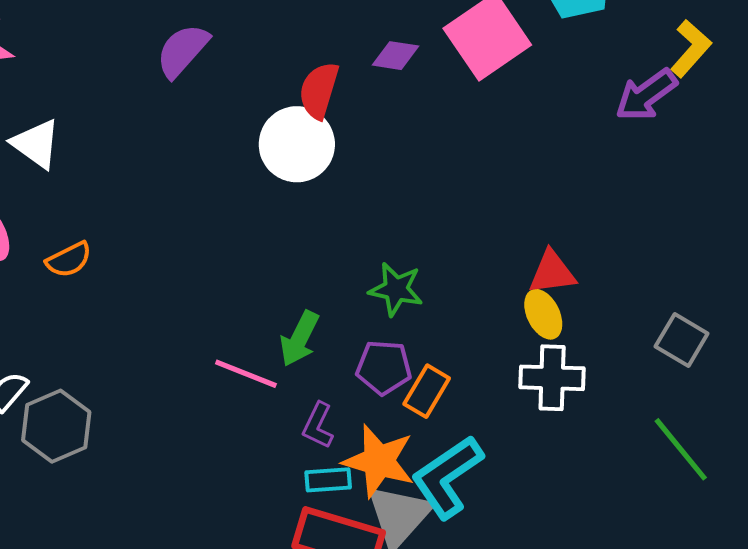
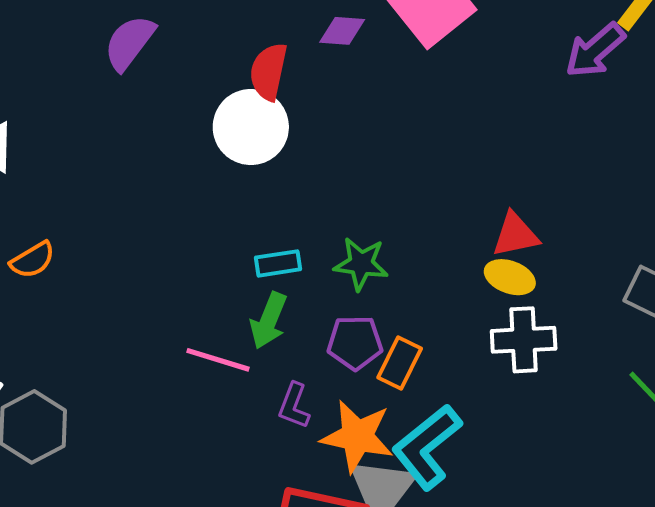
yellow ellipse: (543, 314) -> (510, 277), turned -39
cyan rectangle: (328, 480) -> (278, 263), moved

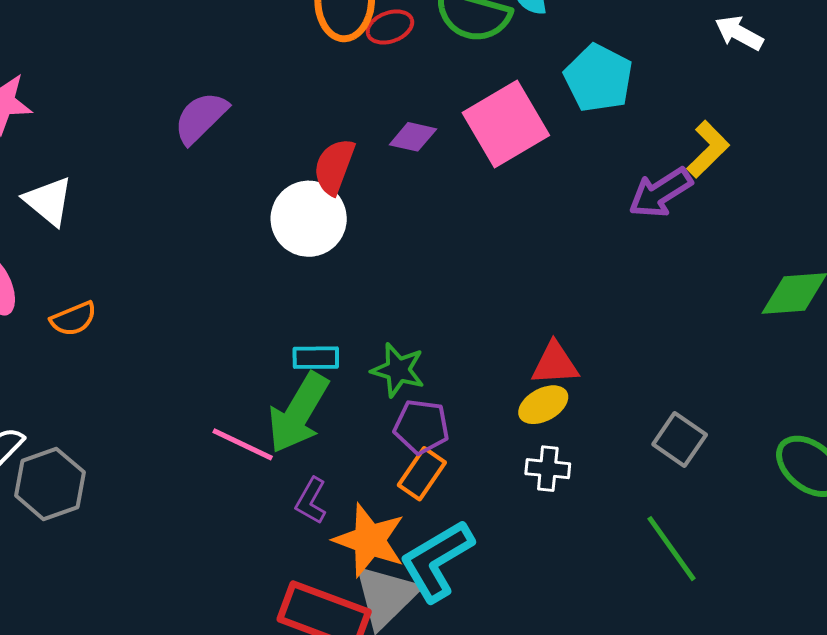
yellow ellipse: (510, 277) -> (543, 405), turned -57
green arrow: (269, 321) -> (298, 413), size x1.5
white cross: (524, 340) -> (548, 469), size x0.7
purple pentagon: (355, 343) -> (421, 427), moved

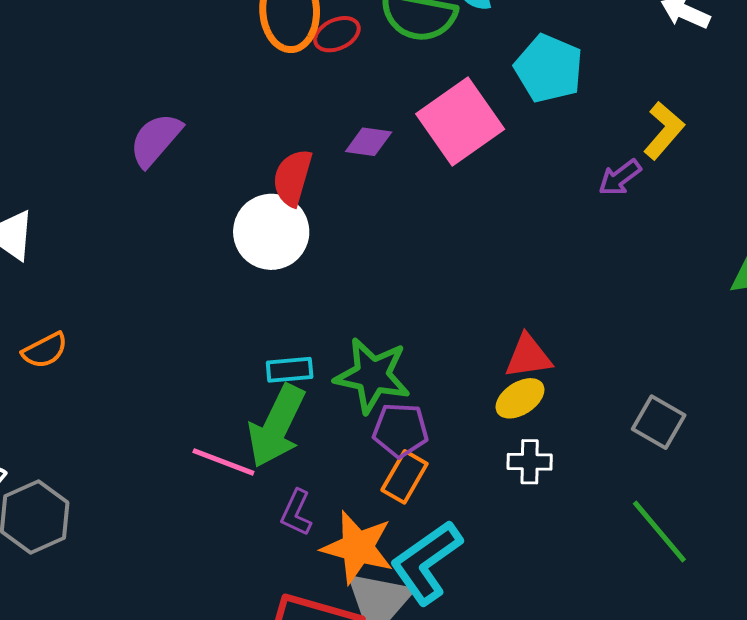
purple arrow: (660, 193) -> (620, 178), size x0.7
green star: (398, 370) -> (372, 375), size x1.4

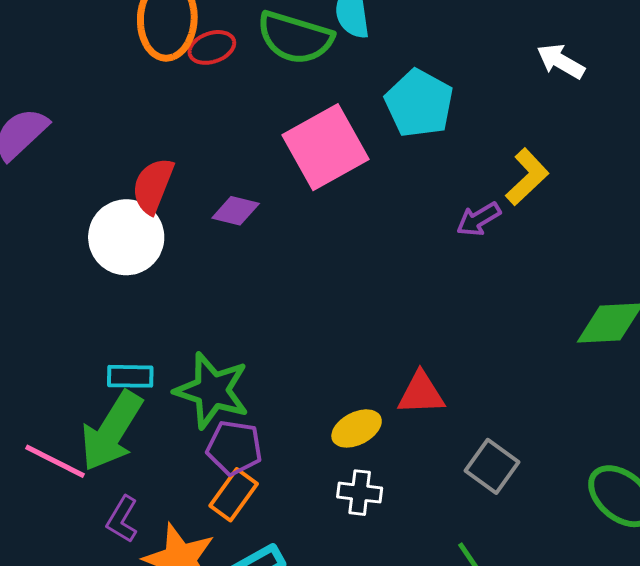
purple diamond: (369, 142) -> (236, 211), moved
red triangle: (528, 356) -> (421, 393), moved

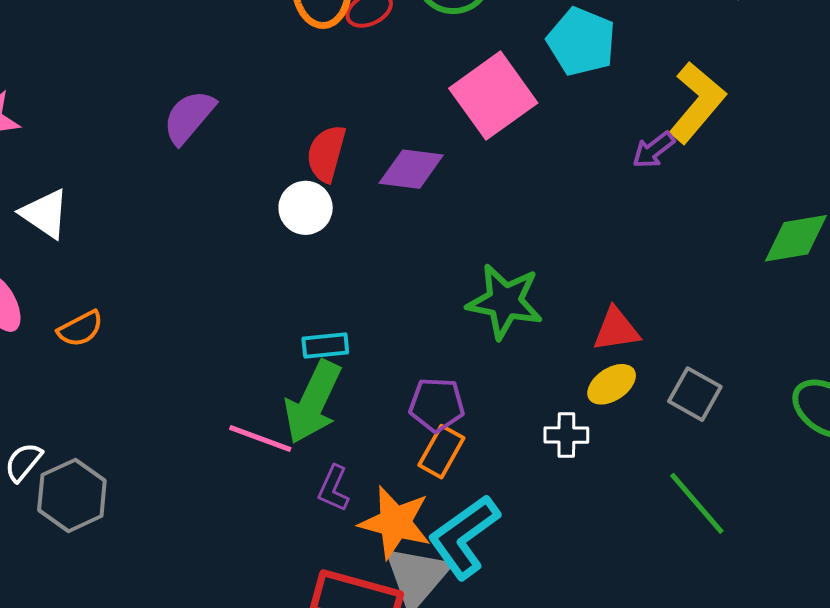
yellow L-shape: (527, 177) -> (697, 102), size x1.4
purple diamond: (236, 211) -> (411, 169), size x1.4
white circle: (126, 237) -> (306, 208), size x0.7
green star: (212, 390) -> (505, 301), moved
yellow ellipse: (357, 428) -> (612, 384), moved

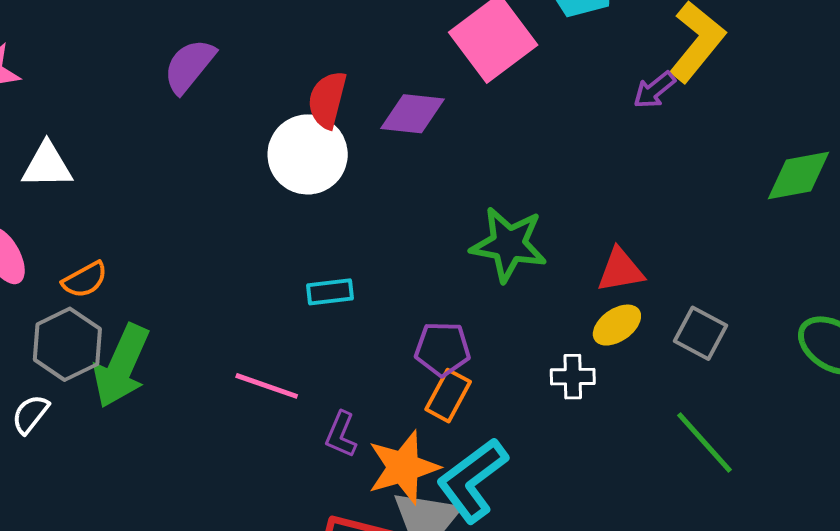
white circle: (306, 208) -> (308, 154), size x1.5
white triangle: (45, 214) -> (47, 165), turned -34
green arrow: (313, 402) -> (121, 366), moved
gray hexagon: (72, 495) -> (67, 344), moved
orange star: (395, 522) -> (403, 467), turned -30

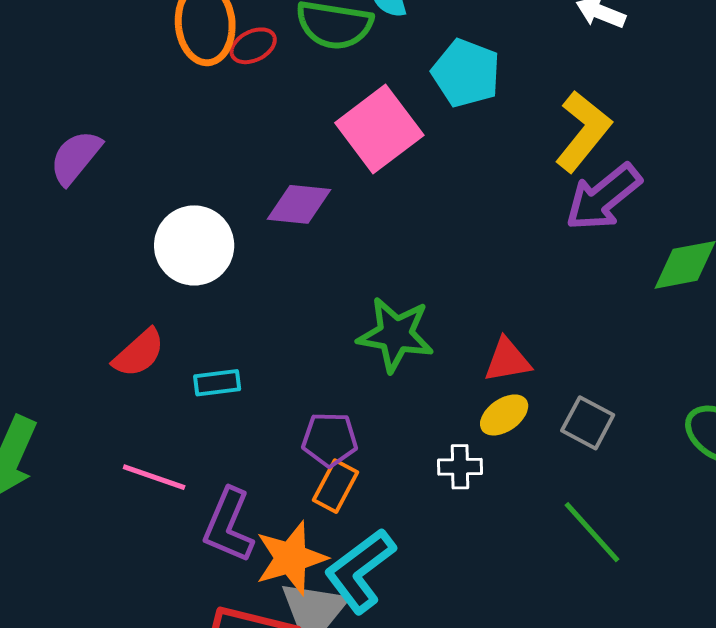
purple arrow: (654, 90) -> (603, 197), moved, size x1.8
red semicircle: (327, 100) -> (139, 353), moved, turned -146
purple L-shape: (341, 434) -> (228, 525), size x1.6

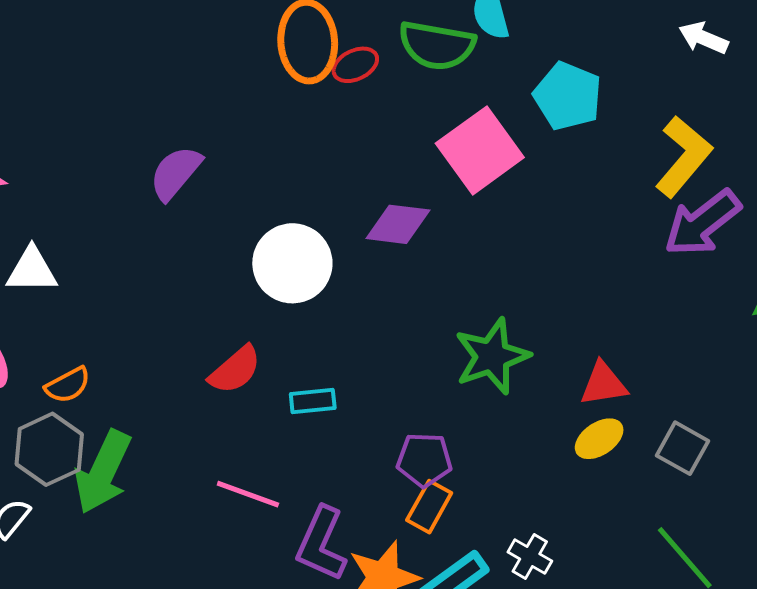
green star: (395, 335) -> (492, 356), turned -30
white cross: (460, 467) -> (530, 556), moved, turned 30

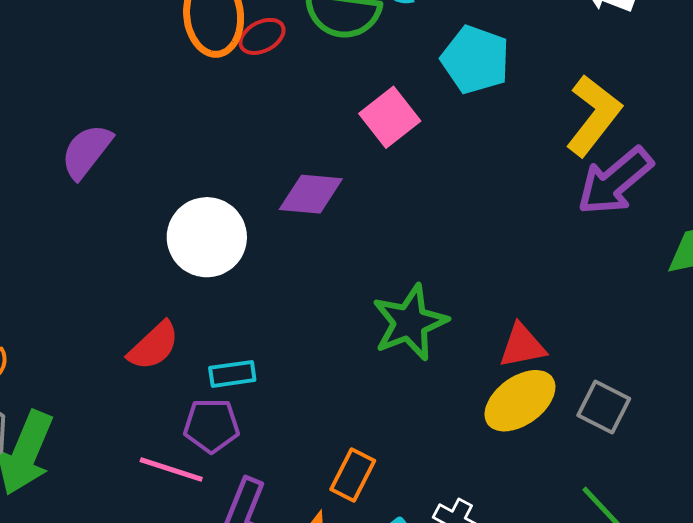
pink square: (480, 150) -> (390, 117), size x0.7
yellow ellipse: (599, 439) -> (520, 401), size x1.5
purple pentagon: (424, 460) -> (211, 425), moved

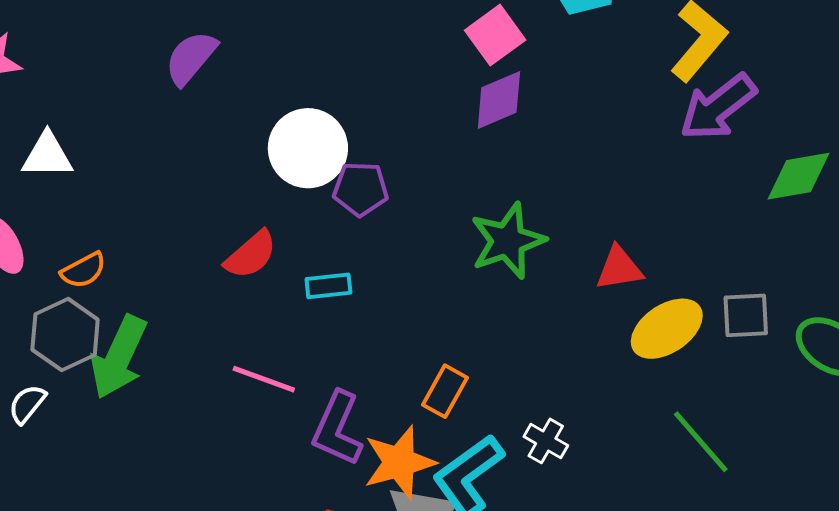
purple diamond: (311, 194) -> (499, 100), moved, turned -30
yellow ellipse: (520, 401) -> (667, 329), moved
gray square: (604, 407) -> (746, 315), moved, turned -32
purple pentagon: (211, 425) -> (360, 189), moved

